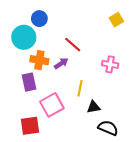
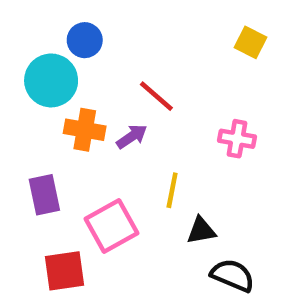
yellow square: (116, 20) -> (250, 42), turned -32
purple rectangle: (29, 82) -> (44, 195), moved

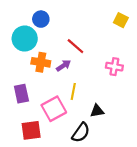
yellow line: (172, 190) -> (73, 91), moved
black semicircle: (233, 275) -> (81, 133), moved, turned 102

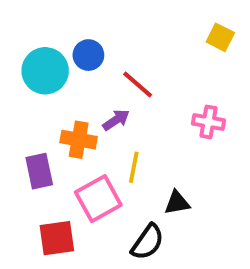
blue circle: (41, 19) -> (88, 55), moved
orange cross: (41, 62) -> (79, 140), moved

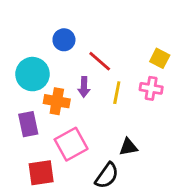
yellow square: (220, 37) -> (160, 58), moved
cyan circle: (45, 71) -> (32, 74), moved
purple arrow: (116, 120) -> (84, 87), turned 126
yellow line: (134, 167) -> (117, 93), moved

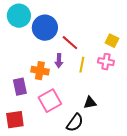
blue circle: (64, 40) -> (45, 28), size x1.6
cyan circle: (32, 74) -> (19, 16), moved
red square: (41, 173) -> (15, 120), moved

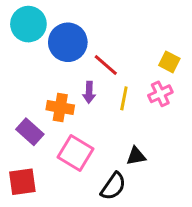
pink cross: (106, 62) -> (160, 94), turned -35
purple rectangle: (20, 87) -> (30, 132), turned -36
pink square: (50, 101) -> (75, 153), turned -30

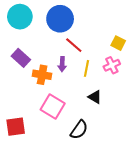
blue circle: (68, 42) -> (60, 19), moved
purple rectangle: (30, 132) -> (21, 58), moved
black triangle: (136, 156) -> (95, 97), moved, turned 40

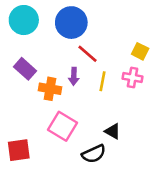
pink cross: (112, 65) -> (133, 78), turned 35
black triangle: (95, 97) -> (113, 131), moved
black semicircle: (79, 130) -> (94, 154), turned 30

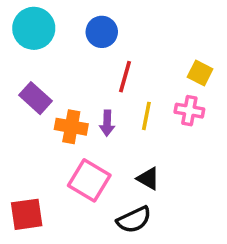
blue circle: (71, 23) -> (102, 32), size x0.7
red line: (88, 54) -> (125, 77), turned 65
purple arrow: (74, 76) -> (107, 123), moved
black triangle: (113, 131) -> (148, 179), moved

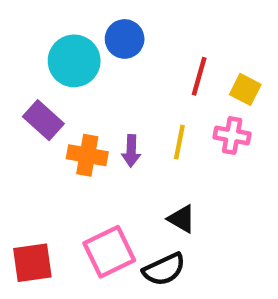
cyan circle: (34, 28) -> (74, 61), moved
red line: (125, 77) -> (199, 76), moved
pink square: (89, 180) -> (109, 252), moved, turned 33

